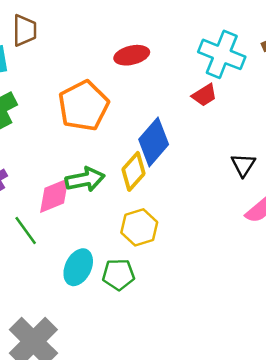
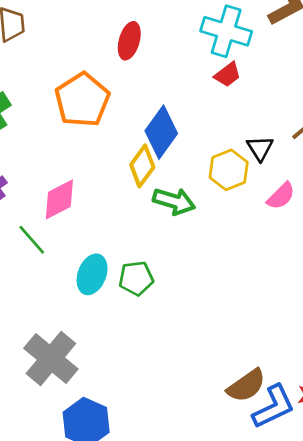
red ellipse: (132, 55) -> (129, 41), turned -56
red trapezoid: (204, 95) -> (228, 75), moved
green arrow: (85, 179) -> (174, 201), moved, turned 33
yellow hexagon: (139, 227) -> (229, 170), moved

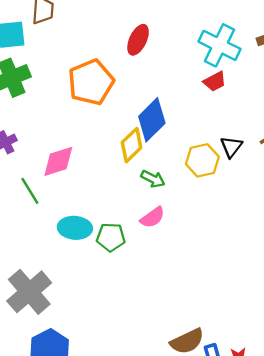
pink semicircle: (281, 196) -> (152, 217), moved
green arrow: (174, 201) -> (153, 179), size x0.7
cyan ellipse: (92, 274) -> (75, 228), turned 64

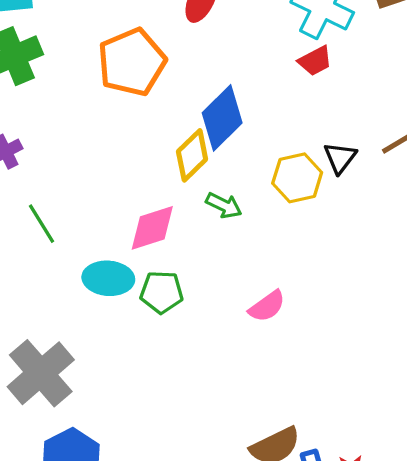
pink diamond: (58, 161) -> (152, 228), moved
pink semicircle: (152, 217) -> (267, 306), moved

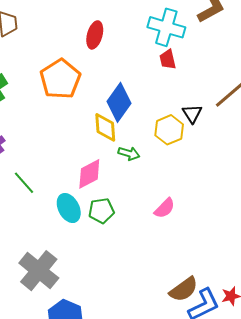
red trapezoid: (315, 61) -> (168, 59), turned 115
yellow diamond: (192, 155) -> (105, 127), turned -40
cyan ellipse: (108, 278) -> (69, 208), turned 68

